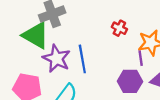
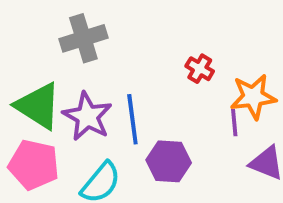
green triangle: (36, 35) -> (38, 106), moved
purple hexagon: (130, 81) -> (169, 161), moved

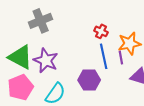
blue line: (132, 119) -> (104, 56), moved
pink pentagon: (34, 165) -> (20, 87), turned -30

